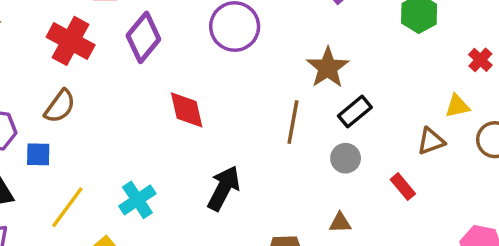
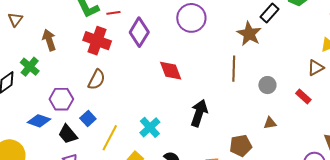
black rectangle: (355, 112) -> (269, 13), moved
blue square: (38, 154) -> (88, 119), moved, turned -35

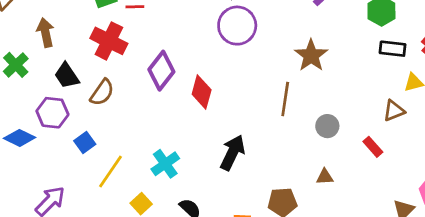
black rectangle: (269, 13) -> (393, 49), moved, turned 48
purple diamond: (139, 32) -> (161, 71), moved
red diamond: (171, 71) -> (202, 92), turned 30
black trapezoid: (68, 134) -> (67, 76), moved

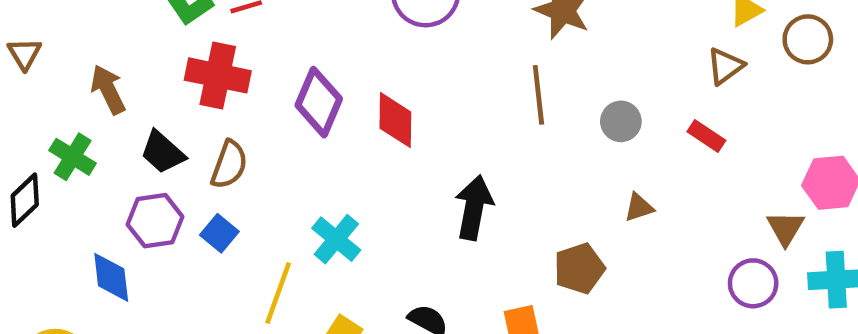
blue diamond: (20, 138) -> (111, 277), turned 72
blue square: (85, 142) -> (219, 233), moved
cyan cross: (165, 164) -> (336, 239), moved

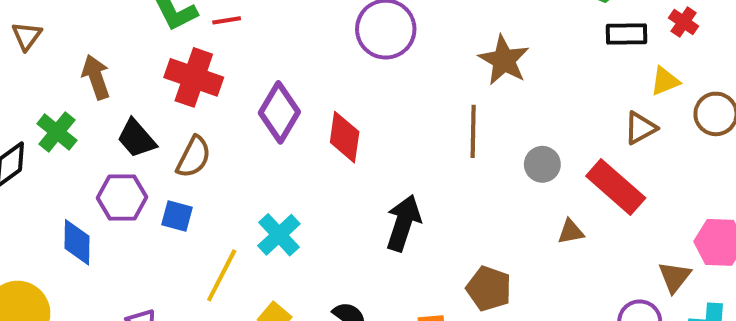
red rectangle: (706, 136) -> (616, 187), size x1.8
brown triangle: (639, 207) -> (571, 232), moved
blue square: (219, 233) -> (177, 216), turned -32
brown pentagon: (579, 268) -> (489, 289), turned 30

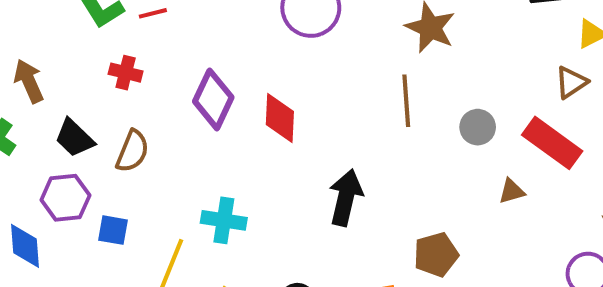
red cross: (194, 77) -> (126, 73), size x0.6
blue square: (177, 216) -> (113, 230), moved
cyan cross: (279, 235) -> (224, 220), turned -33
brown pentagon: (489, 289) -> (436, 255), turned -30

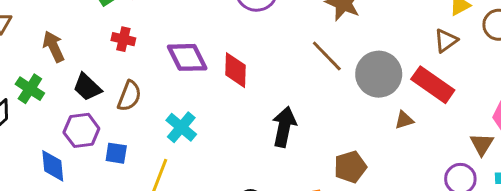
purple diamond: (213, 99) -> (187, 57), turned -51
brown line: (406, 101) -> (327, 56), turned -39
gray circle: (478, 127) -> (379, 74), size x1.8
cyan cross: (224, 220) -> (181, 127), moved, turned 32

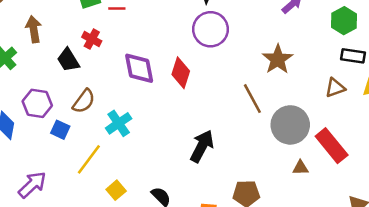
brown triangle: (446, 41) -> (335, 88), moved
red diamond: (236, 70) -> (181, 73), moved
black trapezoid: (87, 87) -> (68, 60), moved
brown semicircle: (129, 96) -> (84, 101), moved

